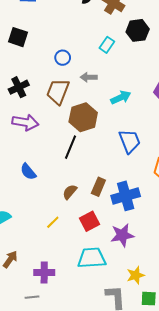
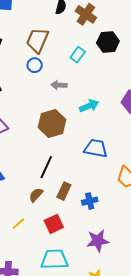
brown trapezoid: (58, 92) -> (37, 40), moved
blue trapezoid: (130, 141) -> (96, 148), turned -60
black line: (71, 147) -> (46, 167), moved
blue cross: (126, 196) -> (90, 201), size x0.6
purple star: (122, 235) -> (98, 241), moved

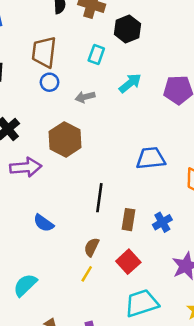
cyan arrow: (89, 106) -> (130, 83), moved
brown hexagon: (52, 123) -> (65, 139), moved
brown semicircle: (36, 195) -> (92, 247), moved

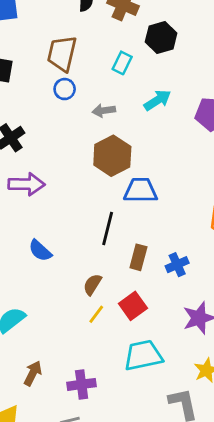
brown hexagon: (65, 139) -> (112, 156), moved
blue trapezoid: (151, 158) -> (141, 190), moved
yellow line: (87, 274) -> (96, 314), moved

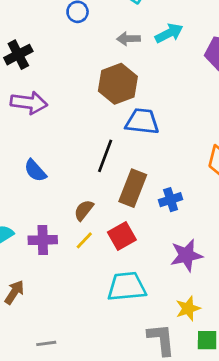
gray arrow: (104, 111) -> (128, 39), moved
brown rectangle: (138, 257) -> (133, 188), size x1.4
purple cross: (82, 384) -> (43, 240), moved

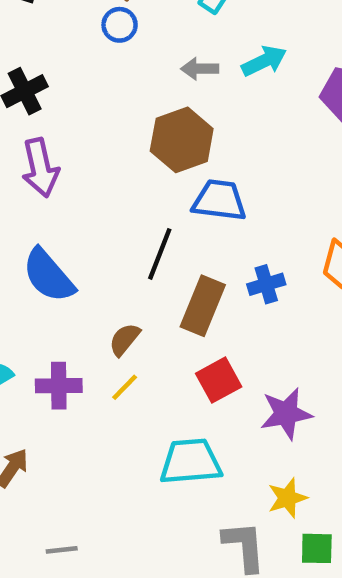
purple arrow: (29, 103) -> (40, 168), turned 69
blue semicircle: (35, 171) -> (48, 275), size x1.5
blue cross: (171, 200) -> (266, 284), moved
red square: (122, 236) -> (219, 380), moved

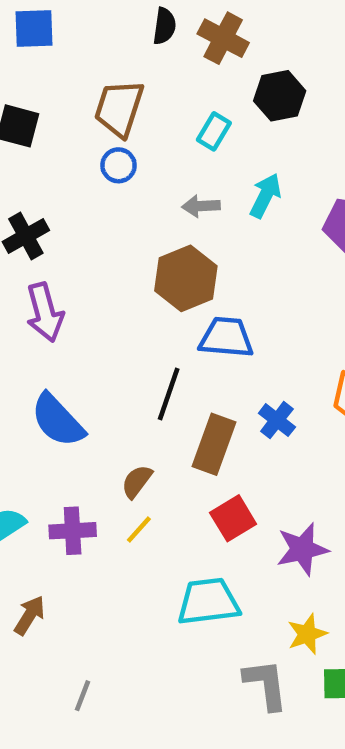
cyan arrow: (264, 61) -> (265, 196), turned -36
blue cross: (266, 284) -> (277, 420), turned -33
gray line: (62, 550) -> (82, 696), turned -60

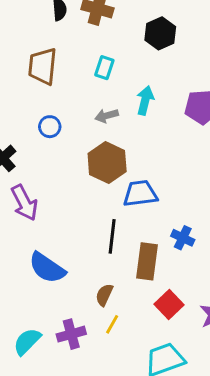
black hexagon: (280, 96) -> (160, 33), moved
blue circle: (119, 165) -> (50, 127), moved

